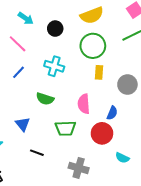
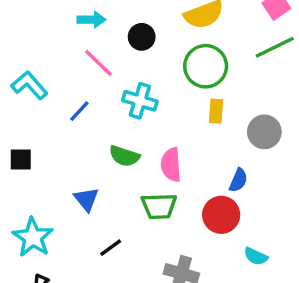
cyan arrow: (26, 18) -> (92, 20), turned -35
pink line: (18, 44) -> (98, 63), moved
pink semicircle: (84, 104) -> (171, 165), moved
black line: (37, 153) -> (111, 248), turned -56

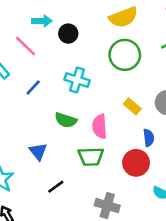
black circle: (142, 37) -> (68, 34), moved
pink line: (98, 63) -> (26, 46), moved
yellow rectangle: (216, 111) -> (132, 106), moved, turned -54
blue semicircle: (238, 180) -> (149, 138), turned -30

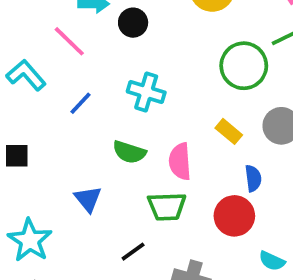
green circle: (125, 55) -> (244, 66), moved
black line: (56, 187) -> (133, 252), moved

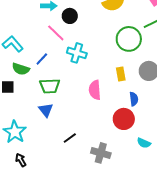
pink line: (69, 41) -> (56, 33), moved
yellow rectangle: (229, 131) -> (121, 74), turned 40
green semicircle: (129, 152) -> (21, 69), moved
green trapezoid: (167, 206) -> (50, 86), moved

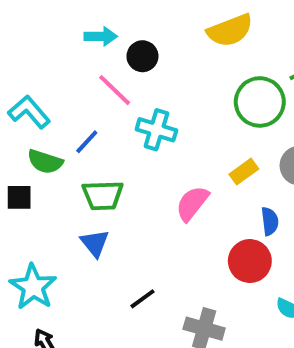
yellow rectangle: (121, 74) -> (244, 172), turned 64
pink semicircle: (95, 90) -> (192, 203), turned 42

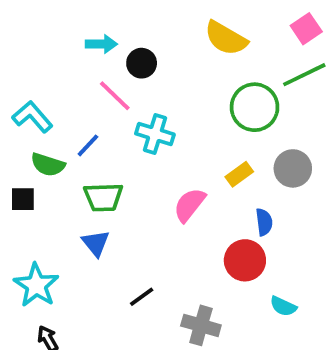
yellow semicircle: (230, 30) -> (226, 38), turned 51

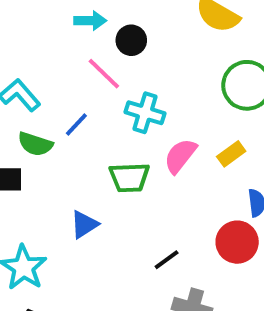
green trapezoid: (103, 197) -> (129, 177), moved
pink semicircle: (189, 205) -> (180, 156), moved
blue triangle: (96, 243) -> (84, 224), turned 36
black line: (142, 297) -> (167, 260), moved

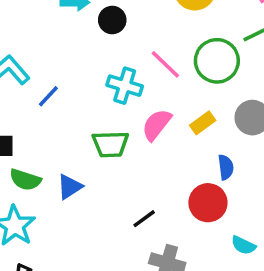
pink line: (104, 74) -> (165, 64), moved
blue line: (76, 125) -> (48, 96), moved
green semicircle: (35, 144) -> (25, 180), moved

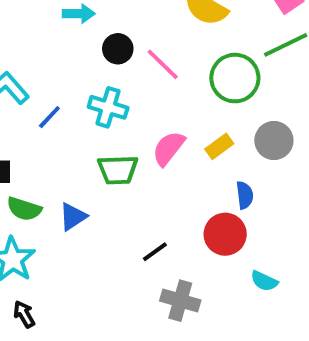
black circle: (112, 20) -> (118, 49), moved
pink line: (165, 64) -> (163, 64), moved
cyan cross: (125, 86) -> (108, 107), moved

